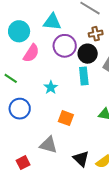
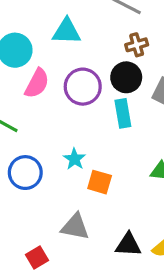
purple circle: (65, 46) -> (83, 87), moved
cyan star: (51, 87) -> (75, 159), moved
black triangle: (81, 159) -> (128, 245), turned -36

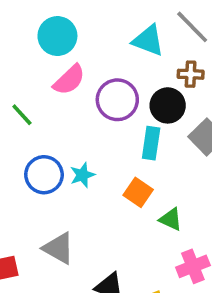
cyan triangle: (67, 31) -> (148, 40), moved
blue circle: (25, 173) -> (44, 175), moved
orange square: (100, 182) -> (138, 192), moved

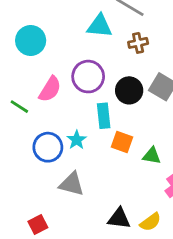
pink semicircle: (69, 80) -> (50, 89), moved
black circle: (168, 105) -> (129, 90), moved
cyan rectangle: (151, 143) -> (104, 116), moved
gray triangle: (59, 248) -> (72, 184), moved

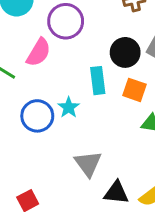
purple circle: (88, 77) -> (66, 21), moved
orange square: (122, 142) -> (134, 90), moved
gray triangle: (72, 184) -> (88, 164), moved, turned 40

